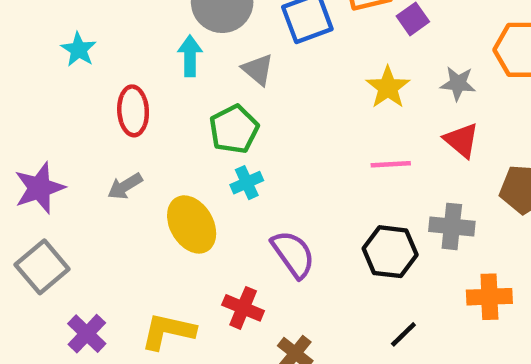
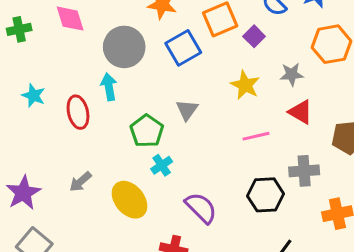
gray triangle: (258, 70) -> (187, 110), moved, turned 35
red ellipse: (133, 111) -> (78, 112), moved

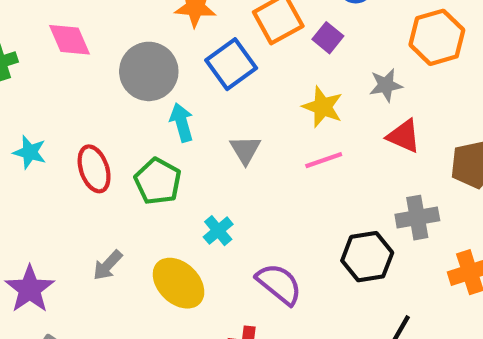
cyan arrow: (109, 87) -> (182, 122), moved
green pentagon: (147, 131) -> (158, 181), moved
pink line: (256, 136) -> (324, 160), moved

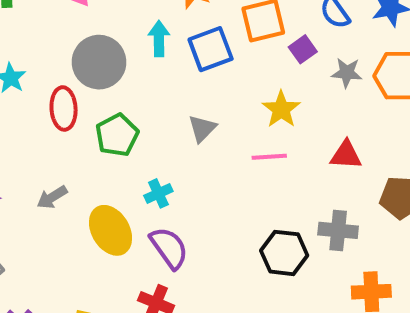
gray circle: (149, 71) -> (99, 62), moved
gray star: (386, 85) -> (347, 73), moved
cyan arrow: (182, 122) -> (159, 38), moved
red triangle: (404, 136) -> (346, 155), turned -36
purple semicircle: (279, 284) -> (169, 248), moved

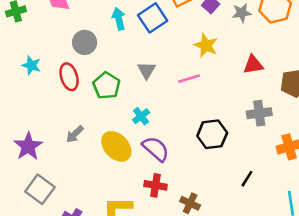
gray circle: (99, 62) -> (85, 42), size x0.7
gray triangle: (202, 128) -> (147, 70), moved
pink line: (269, 157) -> (189, 79), moved
black hexagon: (284, 253) -> (212, 134), moved

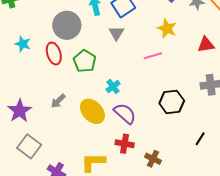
gray circle: (85, 42) -> (67, 25), size x1.4
gray triangle: (147, 70) -> (116, 33), moved

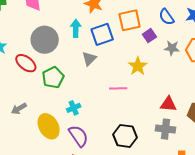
red triangle: (206, 45) -> (168, 104), moved
red ellipse: (54, 54) -> (26, 63), turned -50

